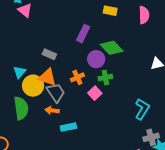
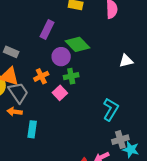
cyan rectangle: (68, 127) -> (32, 129), turned -70

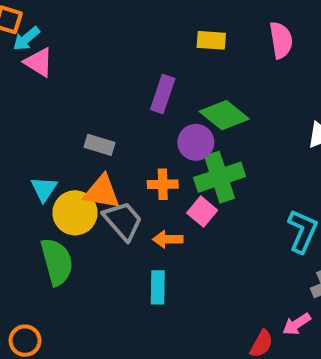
orange cross: (41, 76) -> (163, 184), turned 32
green cross: (71, 76) -> (220, 177), size x1.6
orange arrow: (15, 112) -> (168, 239), moved

